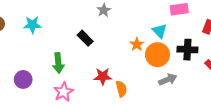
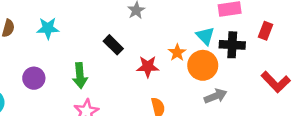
black cross: (187, 50) -> (232, 45), moved
red star: (103, 76) -> (148, 67), moved
purple circle: (23, 79) -> (34, 78), moved

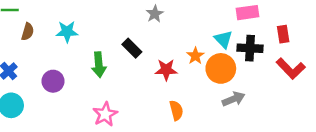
red rectangle: (265, 31) -> (283, 34), turned -30
green arrow: (80, 76) -> (99, 65), moved
red L-shape: (276, 82) -> (291, 68), moved

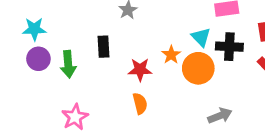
black rectangle: (132, 48) -> (103, 47), turned 42
purple circle: (53, 81) -> (38, 59), moved
gray arrow: (234, 99) -> (220, 116), moved
orange semicircle: (176, 110) -> (140, 104), moved

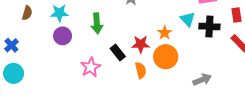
black rectangle: (103, 47) -> (118, 53), moved, turned -35
green arrow: (68, 64) -> (97, 23), moved
orange circle: (198, 68) -> (166, 57), moved
pink star: (75, 117) -> (91, 67), moved

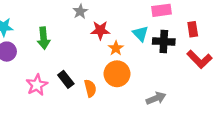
red star: (141, 44) -> (100, 30), moved
black rectangle: (118, 53) -> (66, 79), moved

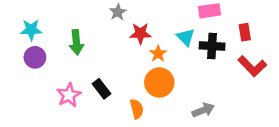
orange semicircle: (90, 88) -> (137, 109), moved

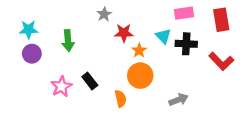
red rectangle: (245, 32) -> (221, 20), moved, size x1.5

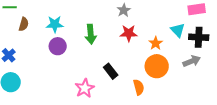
red star: (124, 33) -> (129, 33), moved
pink star: (61, 87) -> (85, 88), moved
gray arrow: (179, 100) -> (192, 61), moved

